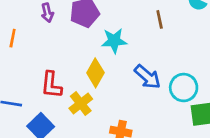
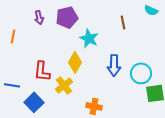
cyan star: (114, 41) -> (89, 38), turned 30
blue arrow: (148, 77) -> (114, 65), turned 50

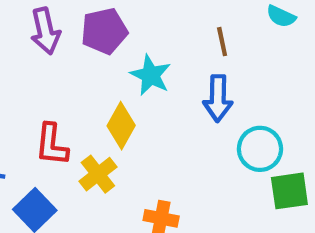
purple arrow: (39, 17) -> (45, 31), size x1.5
blue arrow: (114, 65) -> (218, 98), moved

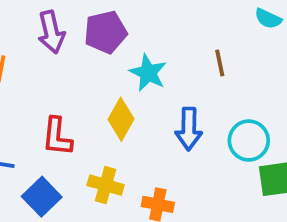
brown line: (222, 42) -> (220, 63), moved
blue arrow: (218, 98) -> (189, 129), moved
yellow cross: (98, 174) -> (106, 185), moved, turned -36

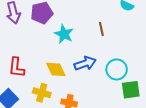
yellow diamond: (121, 119) -> (56, 69), moved, turned -55
blue arrow: (189, 129) -> (85, 63), turned -110

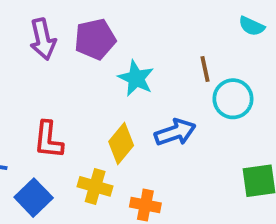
yellow diamond: (56, 69) -> (121, 144), turned 65
cyan circle: (117, 69) -> (233, 99), moved

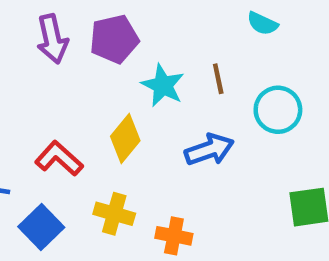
cyan semicircle: (252, 26) -> (262, 24), moved
brown line: (205, 69) -> (218, 79), moved
red L-shape: (48, 140) -> (59, 158), turned 126
yellow diamond: (121, 144) -> (125, 139), moved

